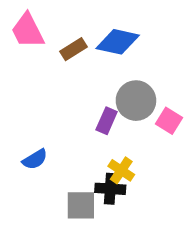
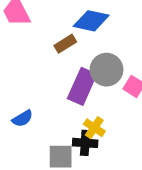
brown rectangle: (73, 49) -> (65, 44), moved
purple rectangle: (107, 121) -> (82, 86), size x1.6

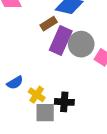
purple rectangle: (82, 86) -> (61, 41), moved
yellow cross: (94, 128) -> (37, 95), moved

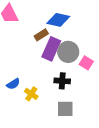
black cross: (64, 102) -> (62, 81), moved
gray square: (45, 113) -> (65, 109), moved

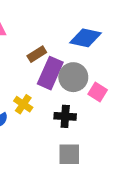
blue diamond: (58, 20) -> (85, 38), moved
yellow cross: (31, 94) -> (23, 104), moved

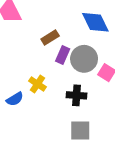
blue diamond: (85, 38) -> (95, 22), turned 52
purple rectangle: (50, 73) -> (63, 55), size x0.6

